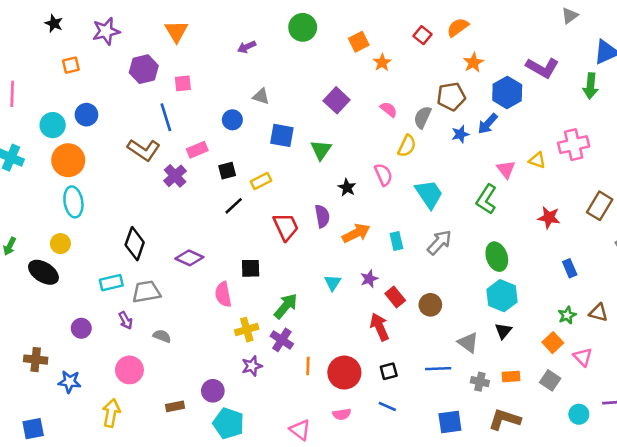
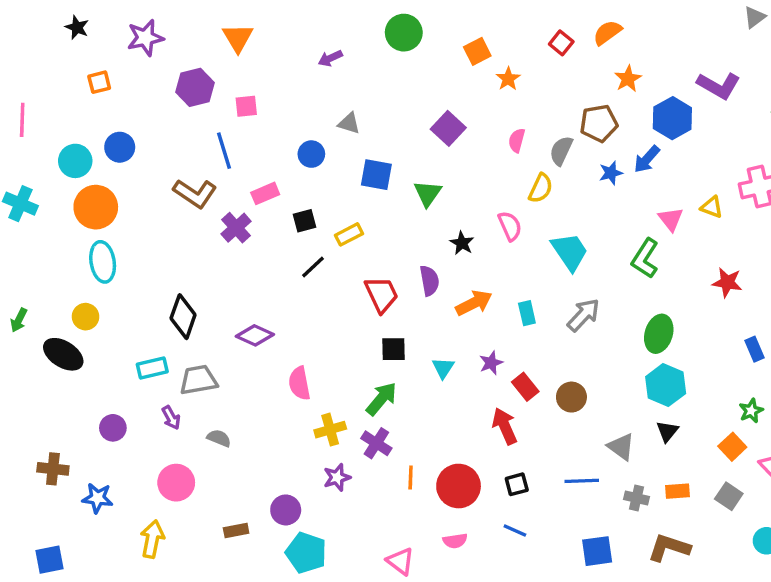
pink semicircle: (389, 109) -> (517, 140), turned -114
green ellipse: (497, 257) -> (659, 334), turned 36
black square: (251, 268) -> (393, 349), moved

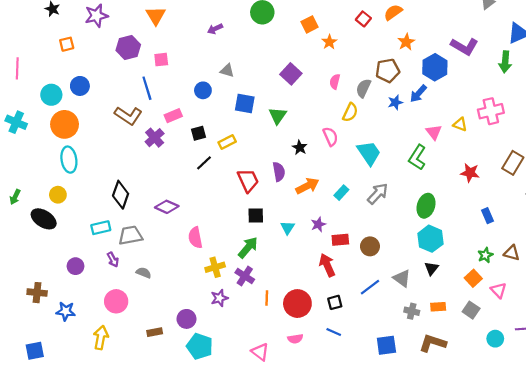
cyan rectangle: (527, 313) -> (341, 193), turned 56
red rectangle: (525, 387) -> (340, 240), turned -56
blue line: (582, 481) -> (370, 287), moved, turned -35

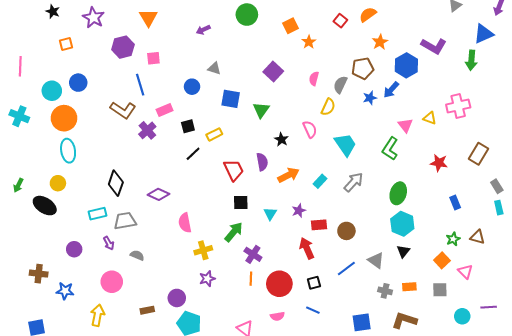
purple star: (96, 16) -> (93, 18), turned -30
purple cross: (245, 276) -> (253, 254), moved
gray square: (471, 310) -> (440, 290), turned -35

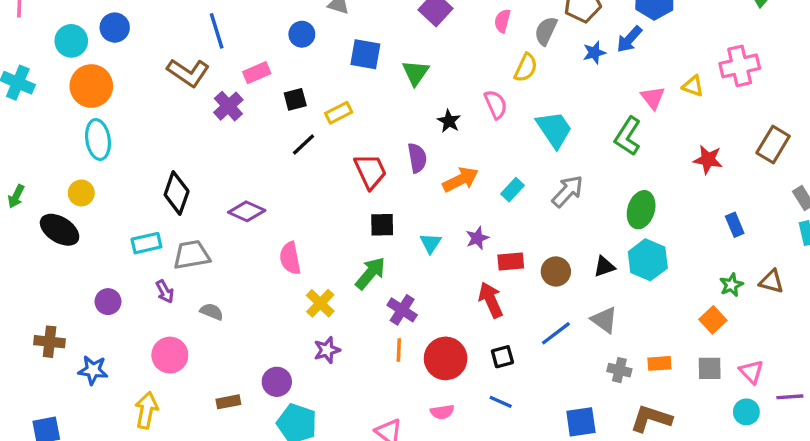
yellow cross: (203, 250) -> (320, 303), turned -30
black triangle: (403, 251) -> (604, 266), moved, turned 32
pink triangle: (465, 272) -> (751, 372), moved

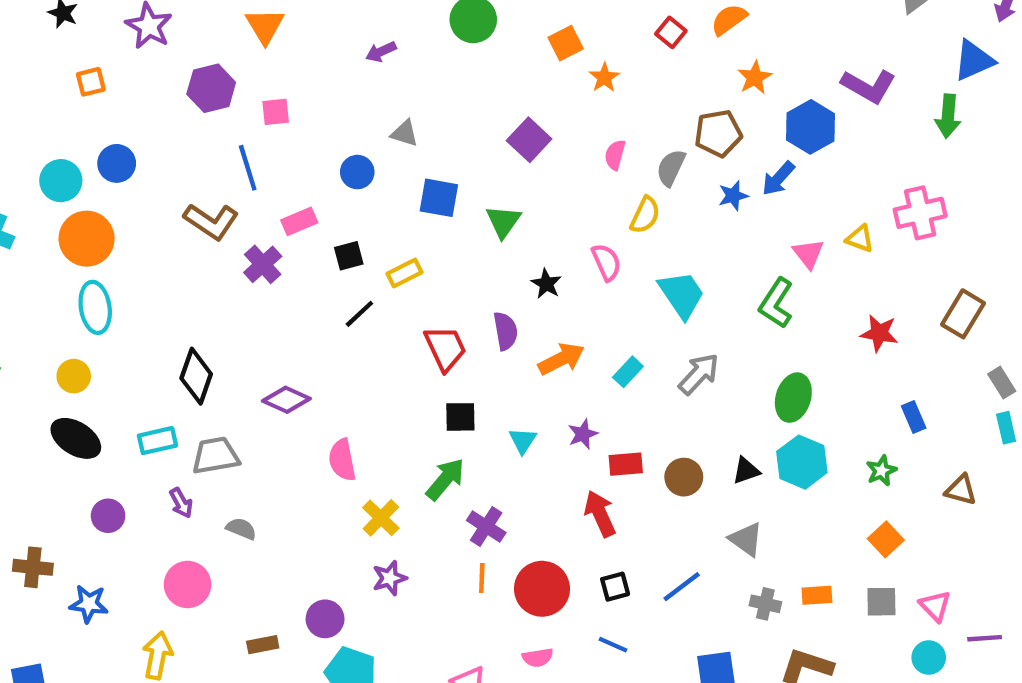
black ellipse: (60, 230) -> (76, 438), moved
green star: (731, 285) -> (881, 471), moved
blue line: (556, 333) -> (682, 587), moved

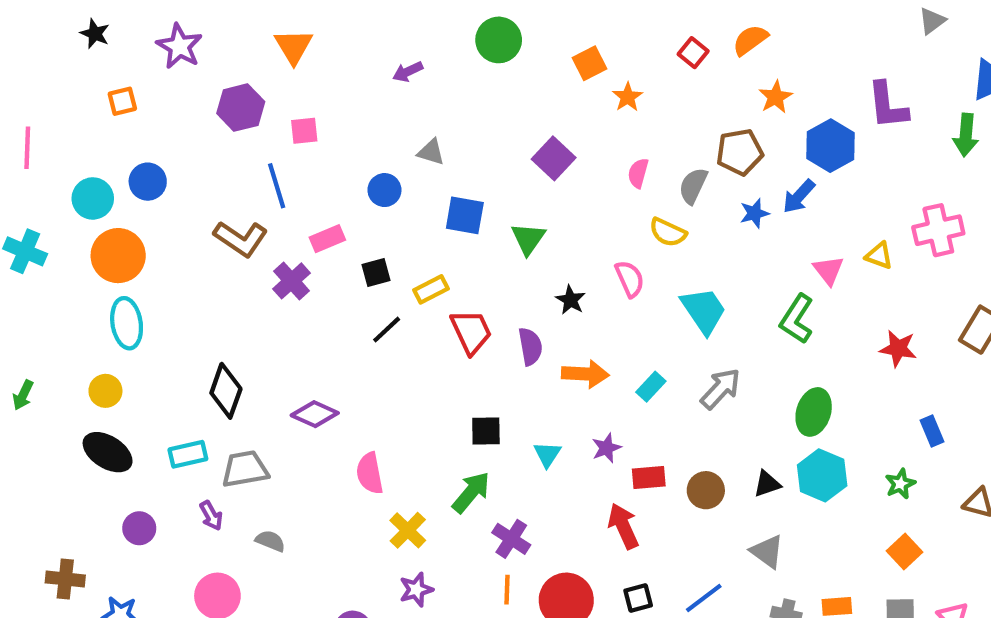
purple L-shape: (869, 86) -> (888, 105), turned 54
yellow semicircle: (645, 215) -> (668, 232), turned 90
red trapezoid: (445, 348) -> (471, 332), moved
orange arrow: (561, 359) -> (585, 374), turned 30

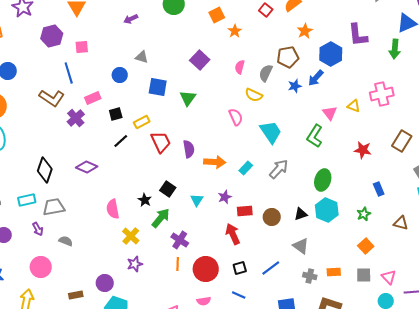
black star: (571, 300) -> (145, 200), moved
purple diamond: (315, 414) -> (87, 167), moved
black square: (486, 431) -> (168, 189), turned 35

